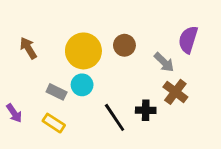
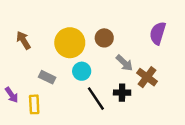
gray arrow: (164, 62) -> (124, 63), moved
cyan circle: (82, 85) -> (82, 71), moved
yellow rectangle: (54, 123) -> (34, 104), moved, turned 54

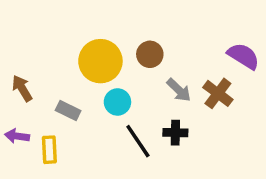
purple semicircle: (158, 33) -> (243, 56), moved, turned 105
brown arrow: (23, 40) -> (22, 88), moved
brown cross: (147, 77) -> (218, 93), moved
purple arrow: (12, 95) -> (17, 136), turned 133

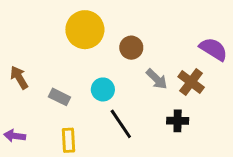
yellow circle: (100, 61) -> (85, 30), moved
black cross: (175, 133) -> (178, 121), moved
purple arrow: (17, 136) -> (15, 136), moved
yellow rectangle: (49, 150) -> (68, 140), moved

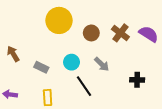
gray arrow: (157, 79) -> (102, 64), moved
brown cross: (191, 82) -> (120, 33), moved
black cross: (178, 121) -> (137, 80), moved

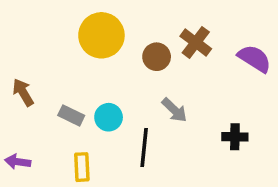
brown cross: (120, 33) -> (196, 42), moved
cyan circle: (72, 62) -> (109, 117), moved
black line: (84, 86) -> (144, 147), turned 40

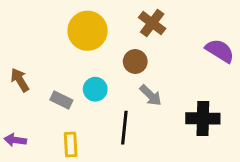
brown cross: (196, 42) -> (152, 23), moved
brown circle: (157, 57) -> (135, 62), moved
cyan circle: (109, 117) -> (95, 89), moved
black cross: (235, 137) -> (203, 118), size x1.5

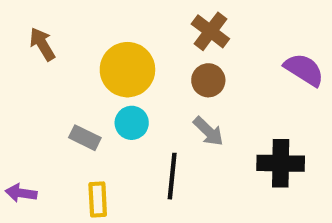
yellow circle: (88, 31) -> (127, 70), moved
brown circle: (135, 62) -> (208, 80), moved
brown arrow: (20, 80) -> (42, 44), moved

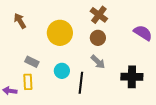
cyan circle: (132, 123) -> (62, 71), moved
gray rectangle: (85, 138) -> (32, 62), moved
yellow rectangle: (98, 199) -> (28, 82), moved

